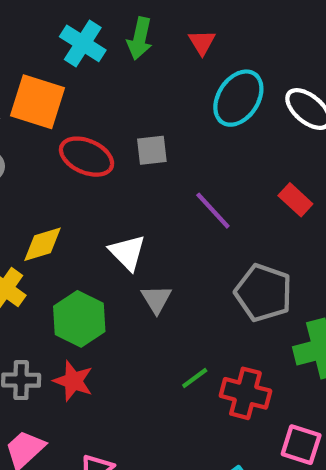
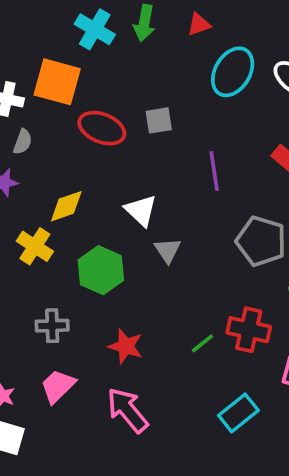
red triangle: (202, 42) -> (199, 24), turned 45
purple line: (213, 211) -> (214, 171), turned 36
green line: (195, 378) -> (202, 343), moved
red star: (73, 381) -> (126, 346), moved

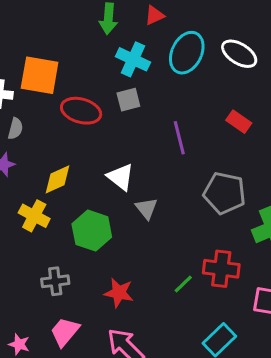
cyan cross: (95, 29) -> (133, 59), moved

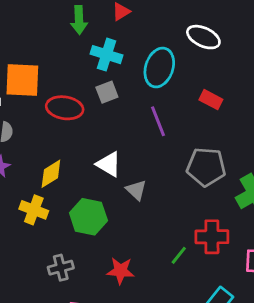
cyan ellipse: (187, 53) -> (159, 68), moved

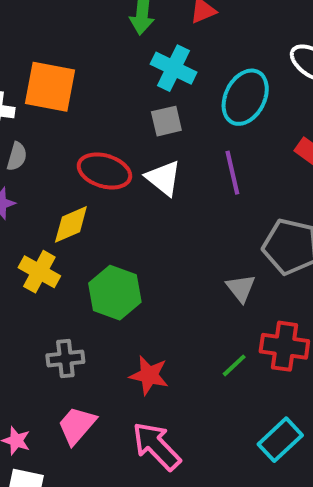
red ellipse: (65, 108) -> (104, 171), moved
white triangle: (109, 164) -> (163, 178), moved
gray triangle: (136, 190) -> (241, 288), moved

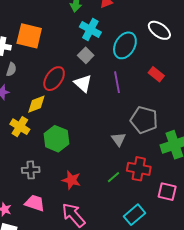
gray square: (166, 121) -> (86, 55), turned -35
red ellipse: (104, 171) -> (54, 79), turned -75
pink trapezoid: (77, 425) -> (35, 203), turned 65

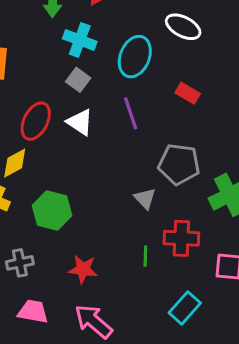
green line: (114, 177) -> (145, 256), turned -40

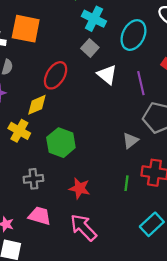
purple line: (131, 113) -> (141, 83), moved
white triangle: (80, 122) -> (107, 75), moved
gray triangle: (145, 198) -> (130, 140), turned 30

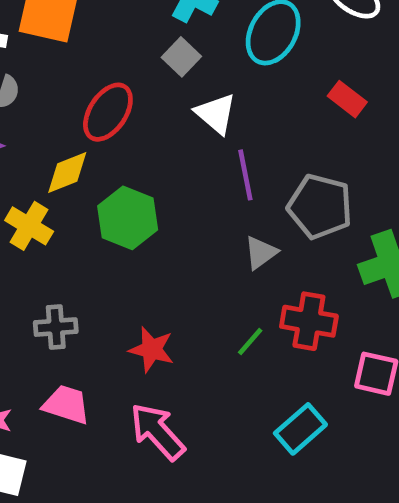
purple line: (141, 83) -> (245, 175), moved
green hexagon: (61, 143) -> (128, 218), moved
green line: (127, 183) -> (250, 341), turned 32

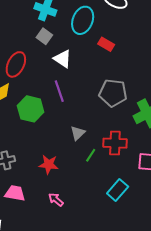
red rectangle: (347, 99) -> (106, 44), moved
purple line: (245, 175) -> (59, 91), moved
gray triangle: (261, 253) -> (78, 133), moved
pink arrow: (157, 432) -> (56, 200), size x0.6

